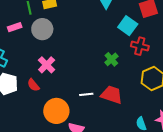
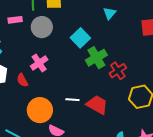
cyan square: (128, 26) -> (80, 38), moved
red cross: (140, 46) -> (118, 71), moved, turned 30
green cross: (111, 59) -> (96, 58), moved, size x1.5

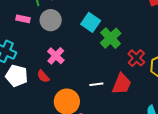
pink rectangle: (15, 20) -> (23, 19), turned 32
red cross: (118, 71) -> (136, 58), moved
red trapezoid: (97, 105) -> (122, 84), turned 95

